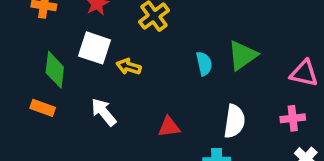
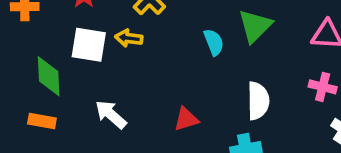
yellow arrow: (129, 67) -> (129, 38), moved
pink cross: (293, 118) -> (323, 87), turned 30

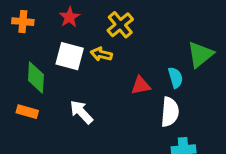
cyan semicircle: (214, 42) -> (175, 78), moved
white semicircle: (258, 101) -> (170, 112), moved
red triangle: (186, 119) -> (141, 85), moved

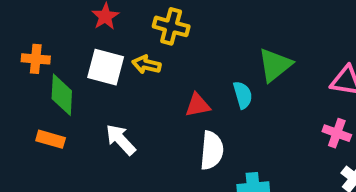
orange cross: (23, 22) -> (36, 59), moved
yellow cross: (120, 25) -> (171, 26), turned -35
white semicircle: (170, 112) -> (212, 150), moved

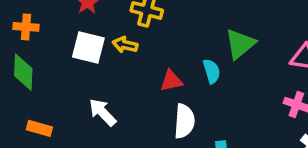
orange cross: (36, 59) -> (26, 27), moved
green diamond: (62, 95) -> (23, 72), moved
orange rectangle: (51, 139) -> (39, 128), moved

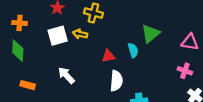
white square: (88, 47) -> (58, 36), turned -30

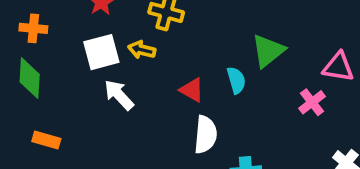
red triangle: (108, 56) -> (192, 90), turned 40
pink cross: (185, 71) -> (312, 102), moved, turned 32
white arrow: (66, 75) -> (119, 95), moved

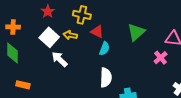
white square: (101, 52) -> (49, 37), turned -30
cyan semicircle: (236, 80) -> (104, 49), moved, turned 40
red triangle: (192, 90) -> (97, 32), moved

